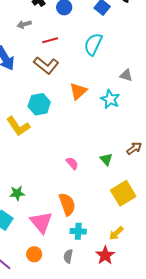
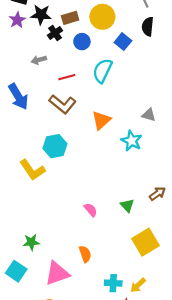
cyan semicircle: (93, 44) -> (102, 71), moved
orange triangle: (78, 91) -> (101, 120), moved
orange semicircle: (67, 204) -> (85, 254), size x0.7
pink triangle: (41, 222) -> (57, 273), turned 50
cyan cross: (78, 231) -> (113, 283), moved

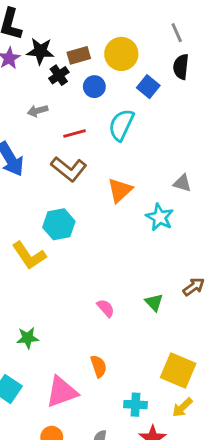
green star: (31, 242) -> (28, 338), moved
yellow square: (146, 242) -> (178, 371), moved, turned -36
yellow arrow: (138, 285) -> (182, 407), moved

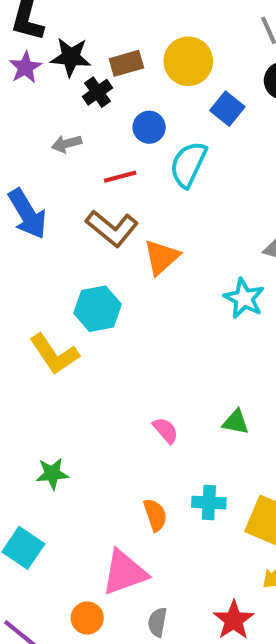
blue circle: (94, 87) -> (149, 127), moved
orange triangle: (120, 190) -> (161, 257), moved
green triangle: (154, 302) -> (236, 422), turned -36
pink triangle: (62, 392) -> (124, 573), moved
cyan cross: (135, 405) -> (209, 503), moved

